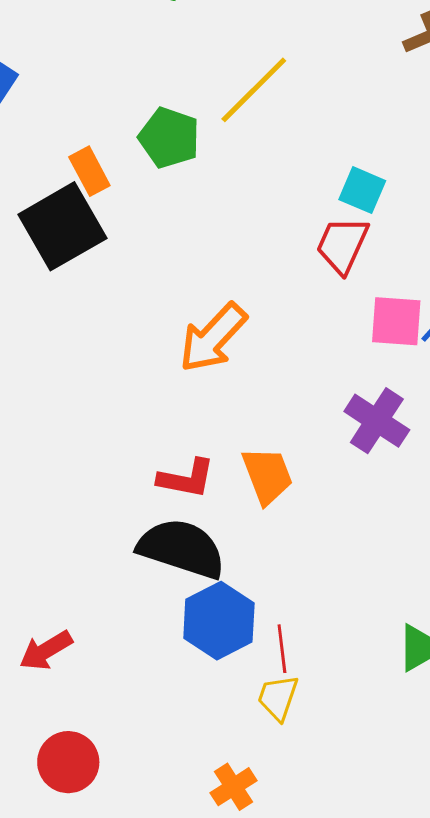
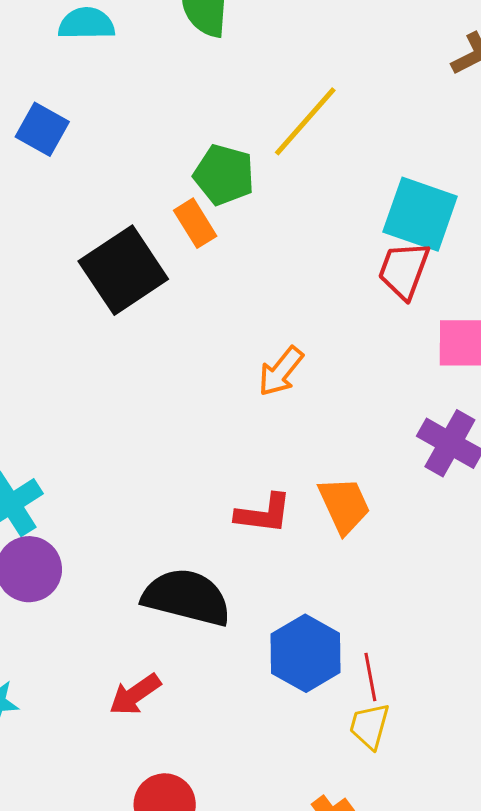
orange rectangle: (89, 171) -> (195, 223), moved
cyan square: (362, 190) -> (420, 214), size x1.6
orange arrow: (213, 338) -> (281, 371), size x0.7
black semicircle: (182, 548) -> (187, 597), moved

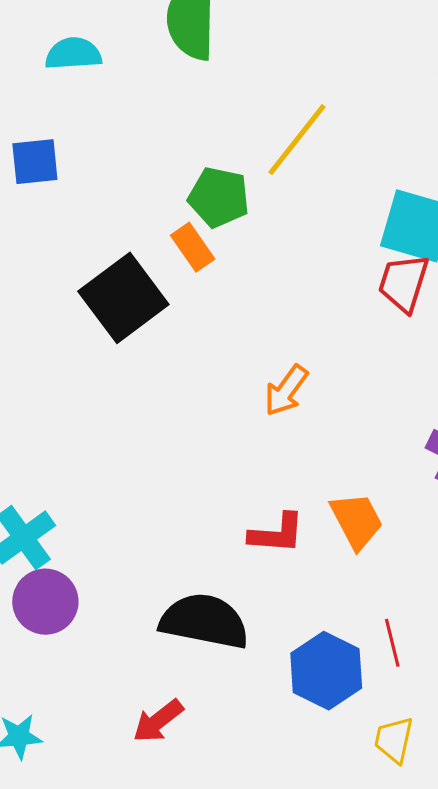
blue square: (42, 129) -> (35, 162), turned -32
red line: (370, 677) -> (392, 643), moved

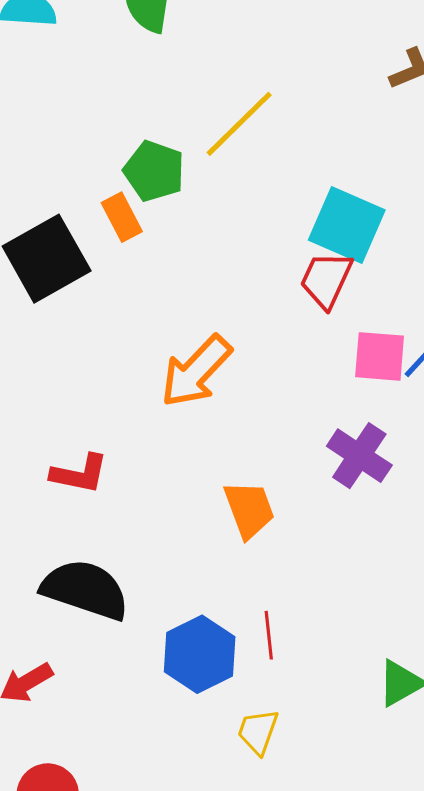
orange arrow: (286, 390) -> (196, 371), size x1.5
red L-shape: (277, 533) -> (79, 474), moved

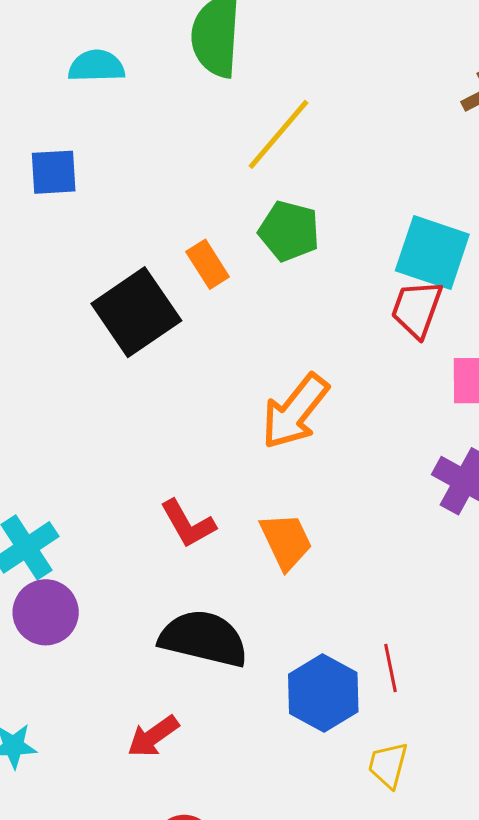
yellow line: (239, 124) -> (279, 134), moved
green pentagon: (154, 171) -> (289, 231), moved
red L-shape: (79, 474) -> (188, 524), turned 54
orange trapezoid: (249, 510) -> (286, 541), moved

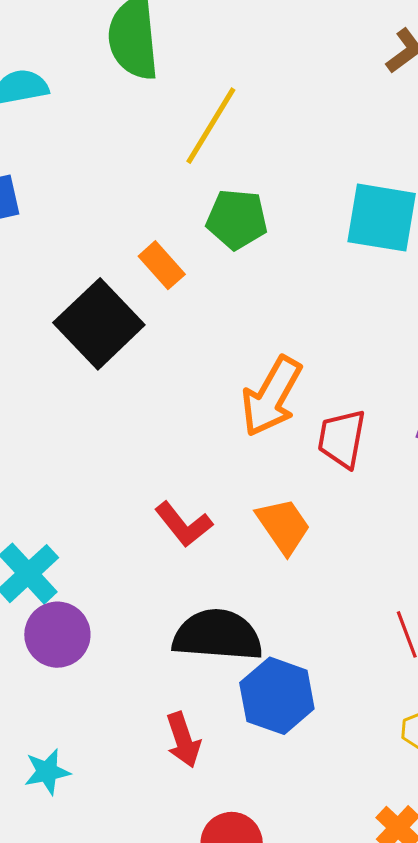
red trapezoid: (417, 309) -> (342, 439), moved
blue hexagon: (323, 693) -> (277, 696), moved
red arrow: (153, 736) -> (183, 740), turned -64

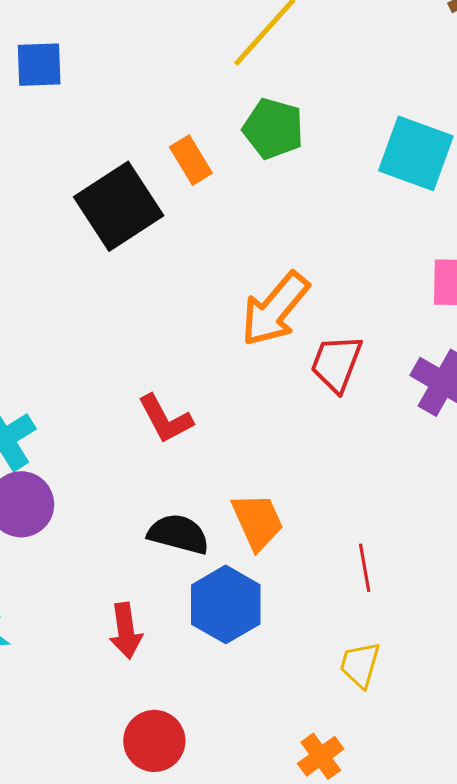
orange trapezoid: (283, 526) -> (258, 521), moved
black semicircle: (218, 635) -> (178, 534), size x0.7

